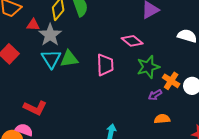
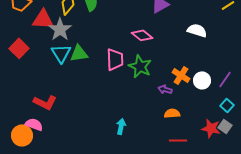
red triangle: (33, 25) -> (43, 19), size x1.6
green star: (148, 67) -> (140, 66), moved, turned -30
purple arrow: (155, 95) -> (165, 89), turned 48

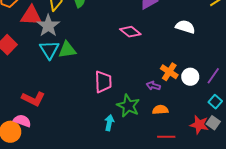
pink trapezoid: (115, 59) -> (103, 82), moved
green star: (140, 66) -> (128, 106), moved

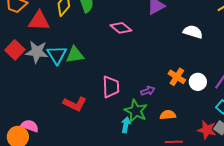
gray star: (48, 26) -> (37, 52), moved, turned -30
pink diamond: (130, 32) -> (121, 28), moved
purple arrow: (153, 86) -> (148, 91), moved, turned 144
red L-shape: (33, 99) -> (75, 104), moved
cyan arrow: (109, 123) -> (126, 125), moved

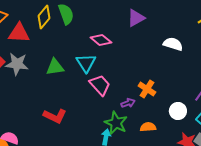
cyan triangle: (57, 55) -> (86, 63), moved
orange cross: (177, 77) -> (147, 89), moved
white circle: (198, 82) -> (178, 111), moved
pink trapezoid: (111, 87) -> (100, 85), moved, turned -40

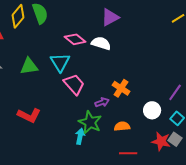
white semicircle: (173, 44) -> (101, 43), moved

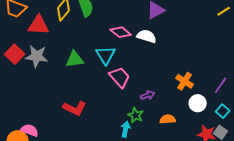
orange cross: (121, 88) -> (185, 81), moved
green star: (90, 122) -> (136, 115), size x0.7

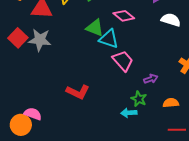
white semicircle: (147, 36) -> (171, 20), moved
cyan triangle: (106, 55) -> (109, 39), turned -40
green triangle: (75, 59) -> (95, 28), moved, turned 30
cyan arrow: (126, 129) -> (129, 113), turned -105

